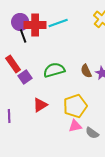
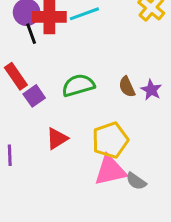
pink triangle: (75, 126) -> (110, 171), size x1.6

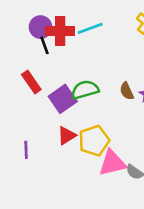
purple square: (34, 96) -> (63, 99), moved, size x1.5
yellow pentagon: (110, 140) -> (94, 141), moved

